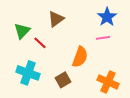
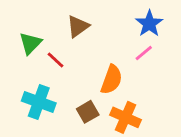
pink line: (103, 38) -> (144, 53), turned -32
orange cross: (108, 82) -> (125, 117), moved

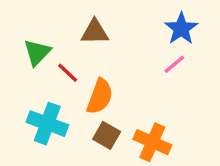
brown triangle: (78, 26) -> (95, 32), turned 35
orange semicircle: (111, 80) -> (100, 96), moved
brown square: (88, 112) -> (107, 135), turned -30

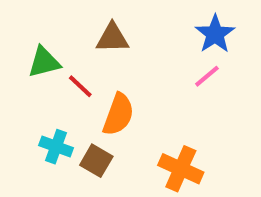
green triangle: (37, 52) -> (44, 62), turned 32
cyan cross: (47, 124) -> (56, 147), size x0.7
brown square: (107, 135) -> (96, 161), moved

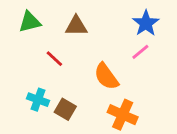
green triangle: (44, 62) -> (30, 22), moved
orange semicircle: (118, 114) -> (106, 76), moved, turned 124

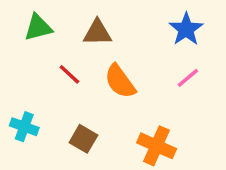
pink line: (140, 52) -> (188, 78), moved
orange semicircle: (106, 76) -> (120, 81), moved
cyan cross: (38, 100) -> (24, 127), moved

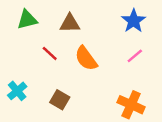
cyan cross: (24, 127) -> (17, 91), turned 30
orange cross: (157, 146) -> (131, 105), moved

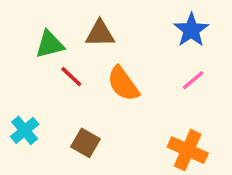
green triangle: (27, 20) -> (50, 44), moved

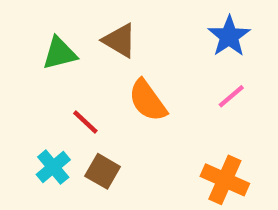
brown triangle: (100, 34) -> (120, 40), turned 32
red line: (71, 77) -> (85, 122), moved
cyan cross: (25, 130) -> (53, 167), moved

